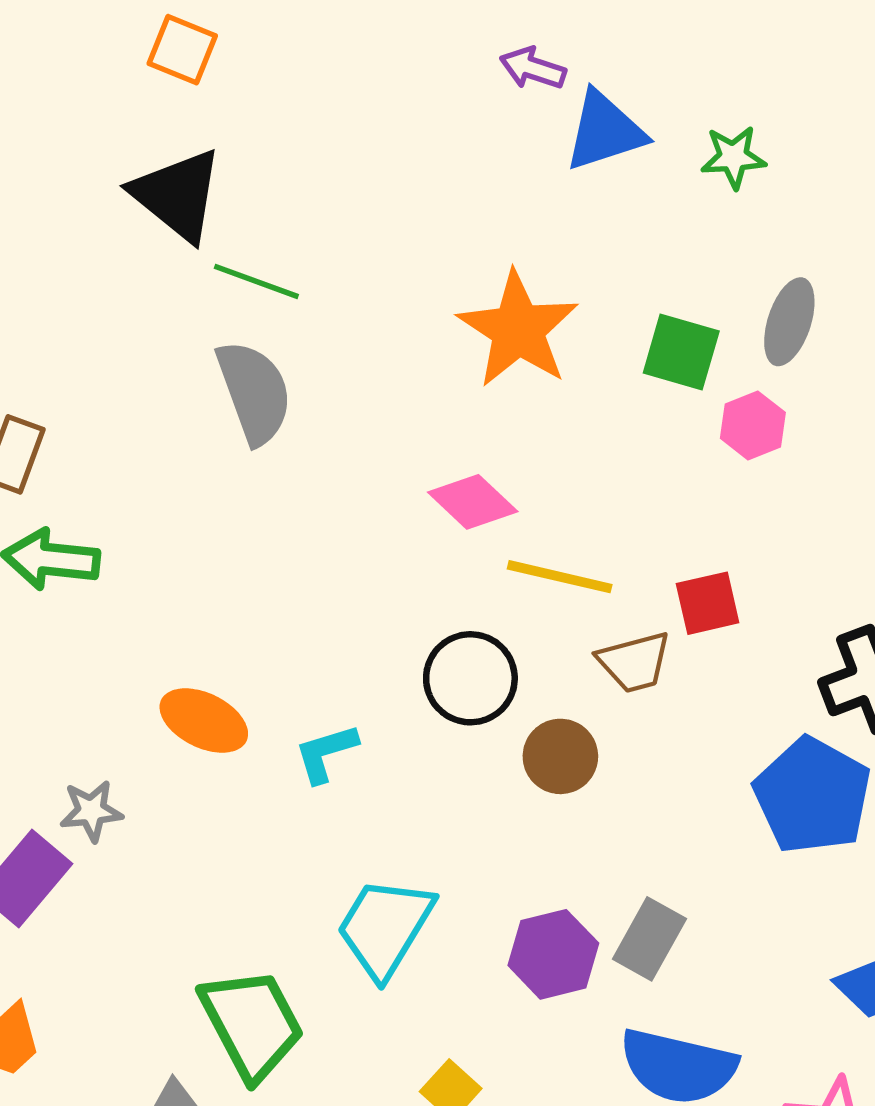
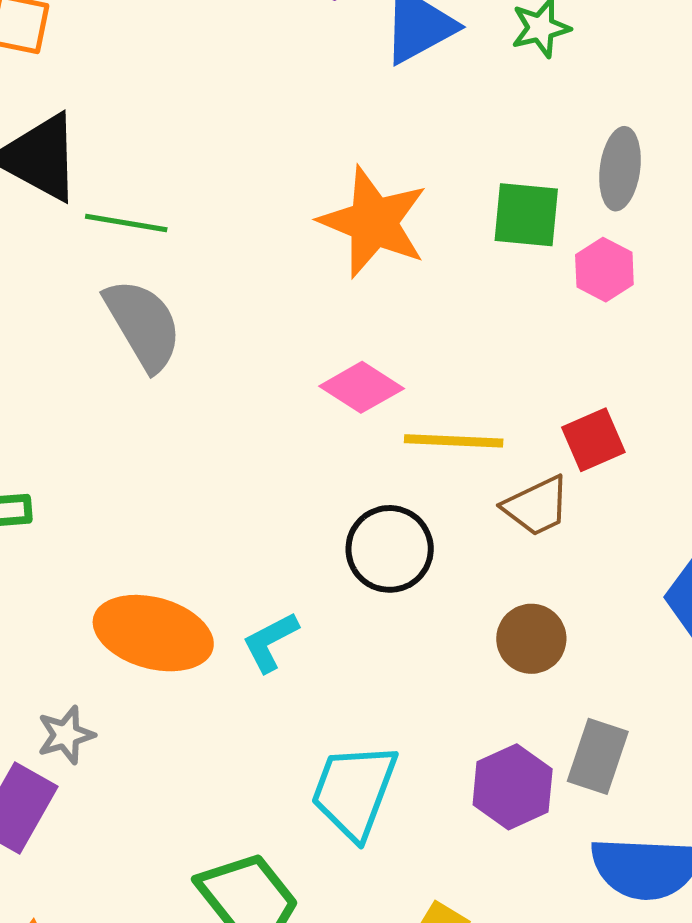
orange ellipse: (204, 721) -> (153, 633), size x1.4
brown circle: (560, 756) -> (531, 639), moved

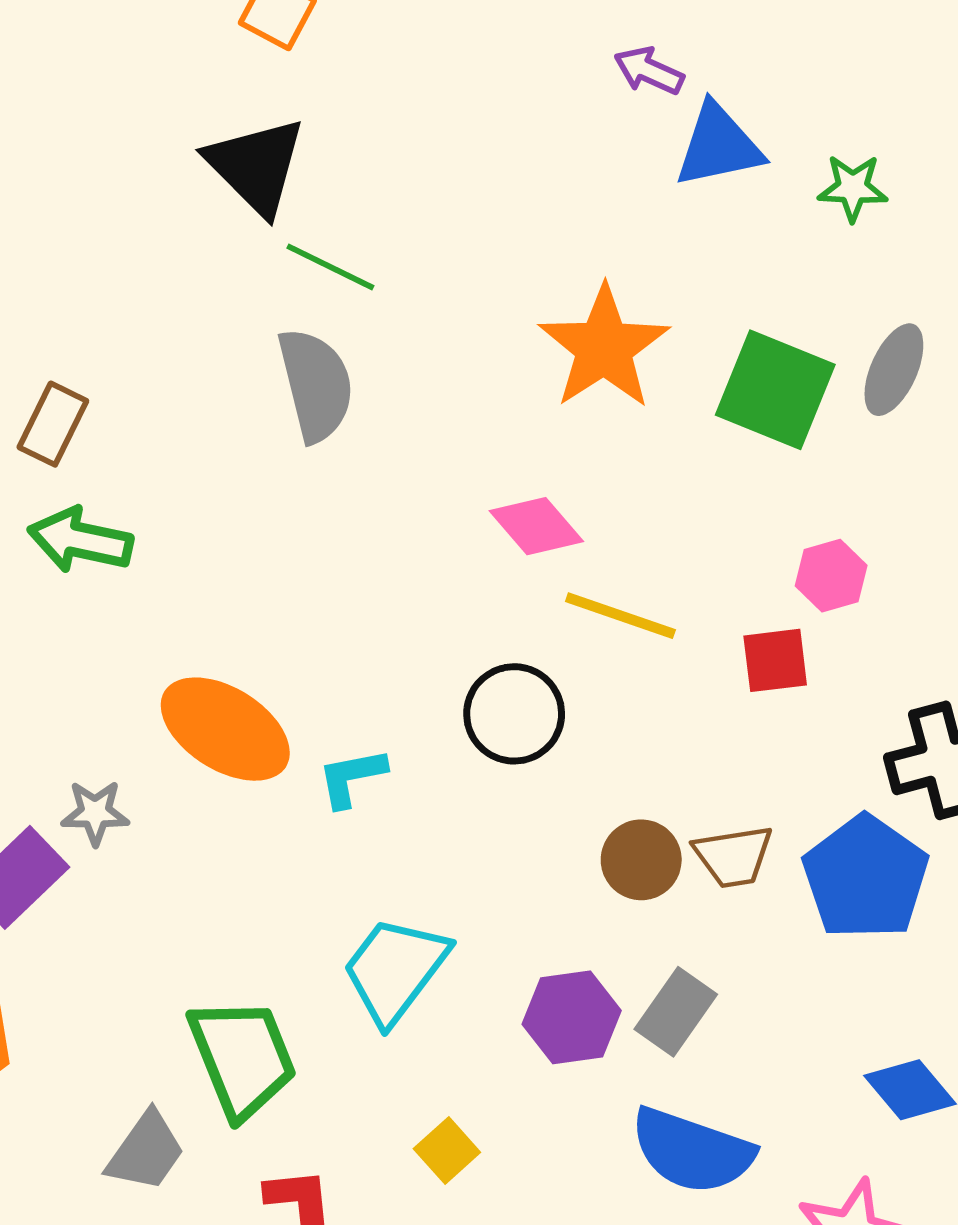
green square: (526, 215) -> (775, 390), size x1.4
pink hexagon: (604, 270) -> (831, 576), moved
brown trapezoid: (537, 506) -> (733, 856), moved

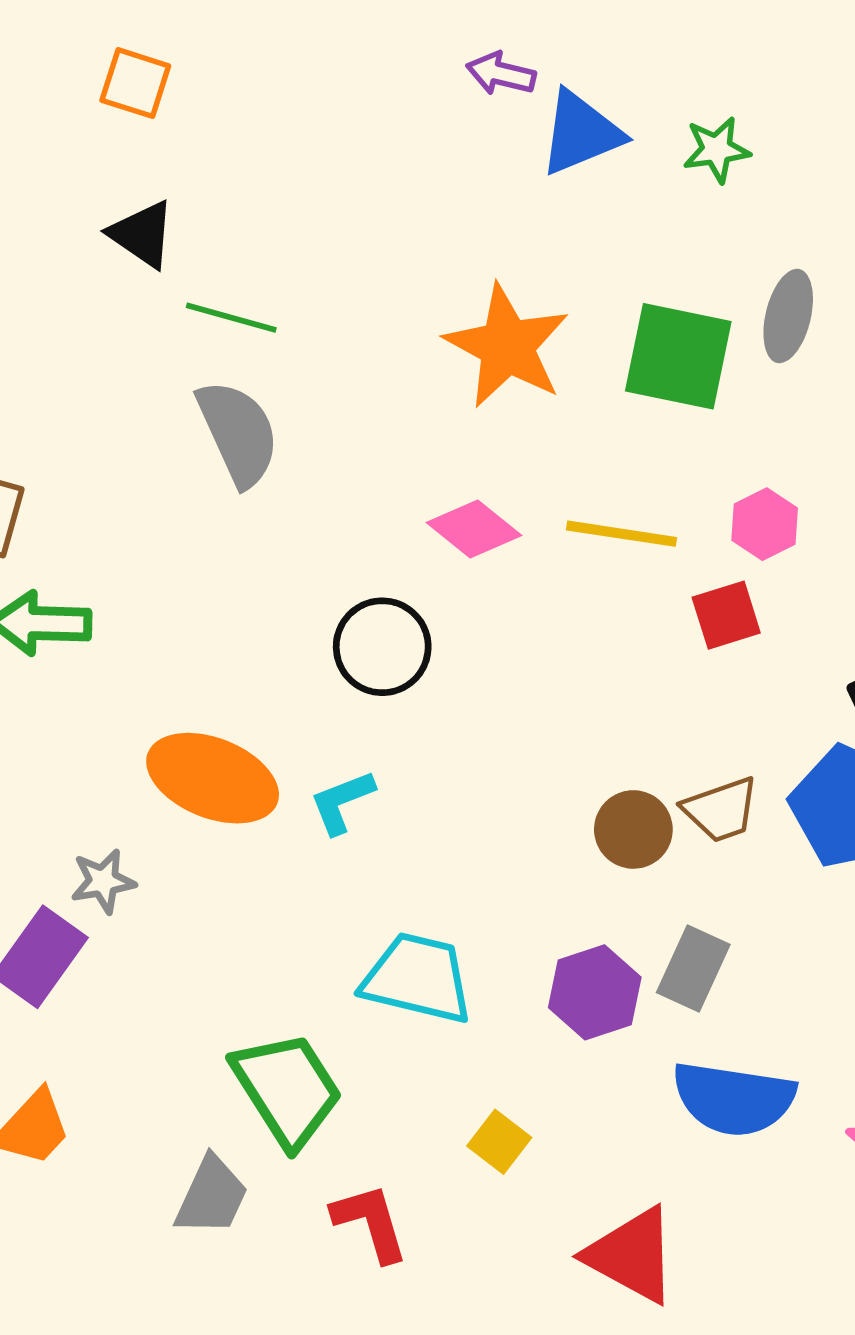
black triangle: (256, 166) -> (142, 234), size x0.7
yellow line: (620, 616) -> (621, 534), moved
black circle: (514, 714) -> (382, 647), moved
cyan trapezoid: (395, 970) -> (418, 978), turned 77

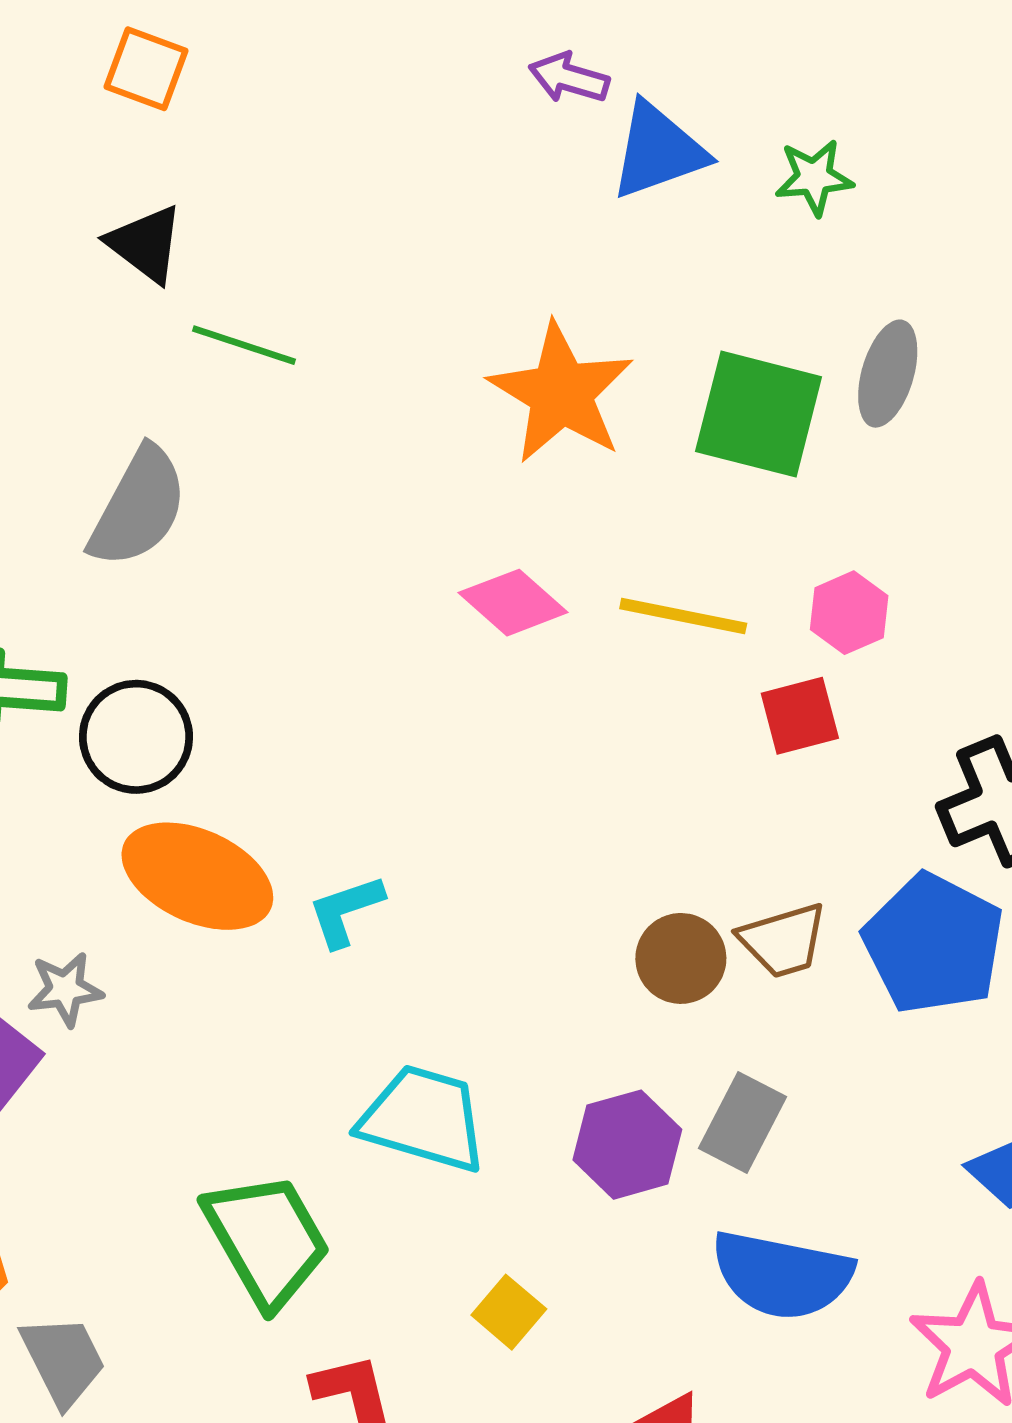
gray semicircle: (238, 433) -> (138, 507), moved, turned 50
black circle: (382, 647) -> (136, 737), moved
gray trapezoid: (212, 1196) -> (63, 1360), moved, turned -54

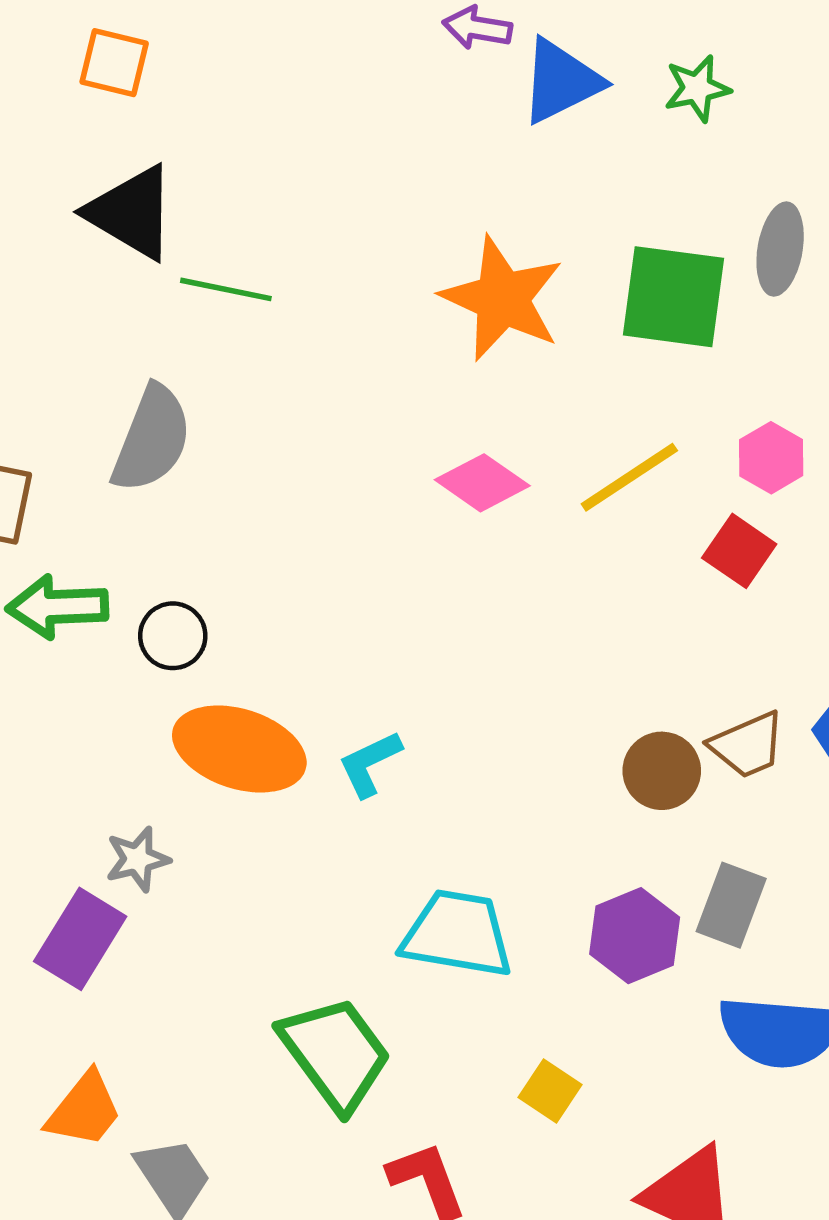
black triangle: (146, 244) -> (131, 213), size x1.4
yellow line: (683, 616) -> (629, 477), turned -38
red square: (800, 716) -> (739, 551), turned -34
black circle: (136, 737) -> (173, 636), size x0.7

